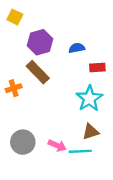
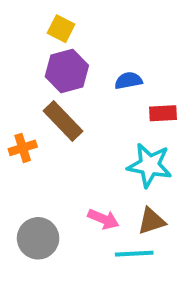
yellow square: (15, 17) -> (61, 29), moved
cyan star: (89, 98) -> (150, 165), turned -30
pink arrow: (57, 146) -> (103, 219), moved

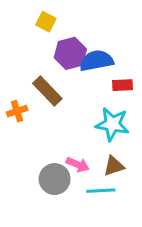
purple hexagon: (67, 71) -> (70, 53), moved
blue semicircle: (128, 81) -> (96, 61), size x1.6
gray circle: (38, 238) -> (55, 179), moved

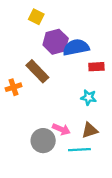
cyan star: (112, 124) -> (89, 97), size x0.6

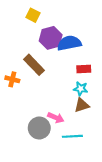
red rectangle: (96, 67) -> (84, 69), moved
orange cross: (14, 87) -> (12, 79), turned 32
brown triangle: (90, 130) -> (82, 105), moved

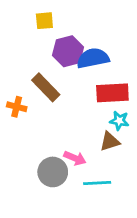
yellow square: (33, 15) -> (44, 21), turned -32
red rectangle: (84, 69) -> (112, 93), size x1.6
cyan star: (81, 89) -> (119, 121), moved

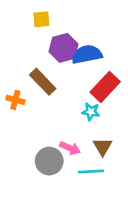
red rectangle: (112, 93) -> (105, 87), turned -44
cyan star: (119, 121) -> (91, 112), moved
brown triangle: (110, 141) -> (103, 147), moved, turned -42

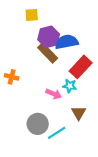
brown rectangle: (43, 82) -> (48, 53), moved
pink arrow: (70, 148) -> (54, 94), moved
cyan line: (91, 171) -> (57, 133), moved, turned -30

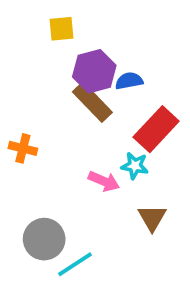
blue semicircle: (67, 42) -> (129, 81), size x0.6
gray circle: (38, 124) -> (44, 239), moved
cyan line: (57, 133) -> (75, 264), moved

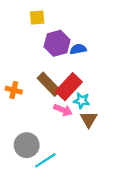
brown rectangle: (92, 102) -> (49, 84), moved
red rectangle: (156, 129) -> (69, 87), moved
brown triangle: (152, 218) -> (89, 119), moved

